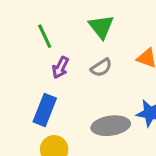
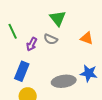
green line: (45, 36) -> (13, 31), moved
gray semicircle: (101, 68) -> (51, 39), moved, turned 56

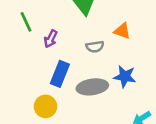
gray semicircle: (51, 39) -> (95, 47), moved, turned -32
blue rectangle: (22, 71) -> (60, 74), moved

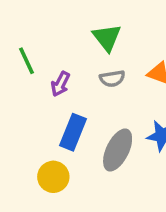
gray semicircle: (95, 47) -> (112, 79), moved
gray ellipse: (92, 87) -> (118, 150), turned -56

